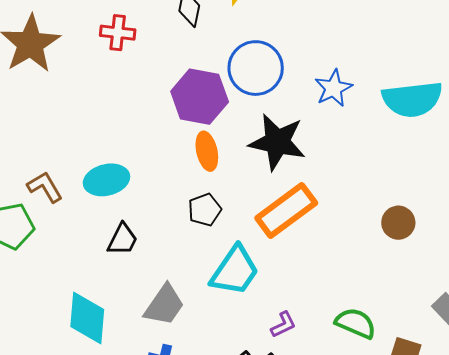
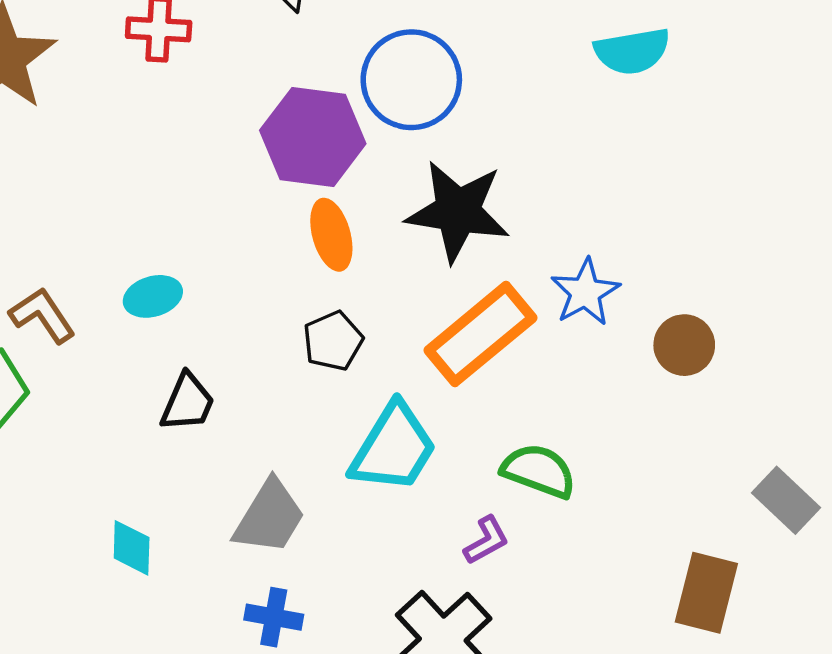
blue star: (333, 88) -> (585, 292), moved
cyan semicircle: (412, 99) -> (632, 51), moved, size x0.7
cyan ellipse: (106, 180) -> (153, 296), size x0.7
cyan diamond: (87, 318) -> (132, 548), size x0.6
green semicircle: (356, 323) -> (539, 471), moved

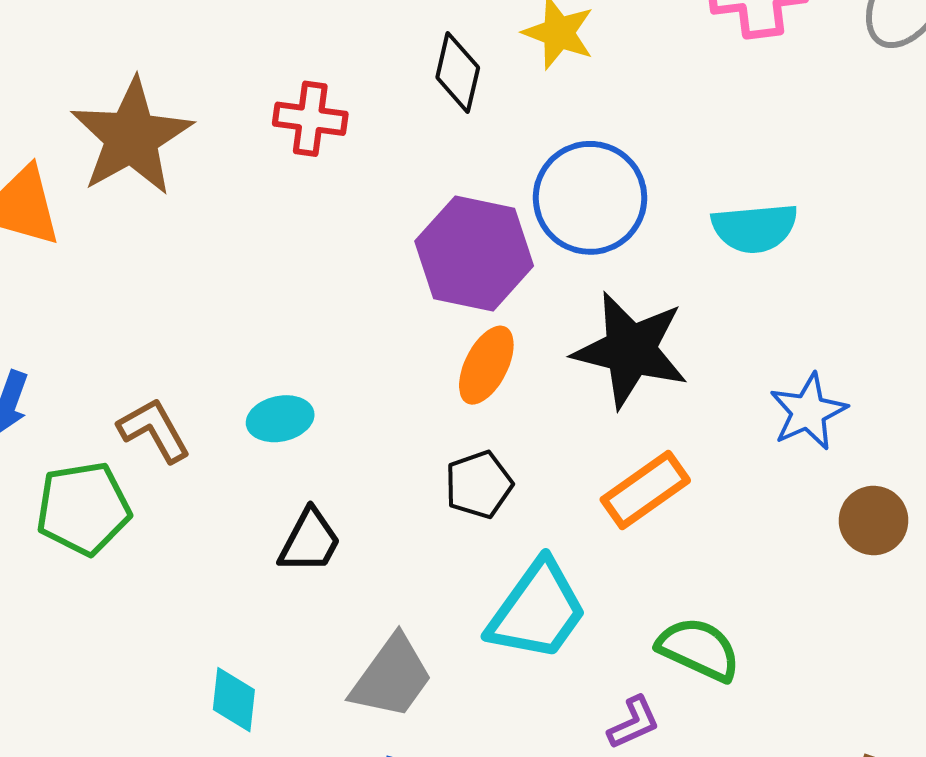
cyan semicircle: (632, 51) -> (755, 228), moved
orange ellipse: (331, 235) -> (486, 365), turned 38
blue star: (585, 292) -> (808, 412), moved
orange rectangle: (480, 334) -> (645, 490), size x0.7

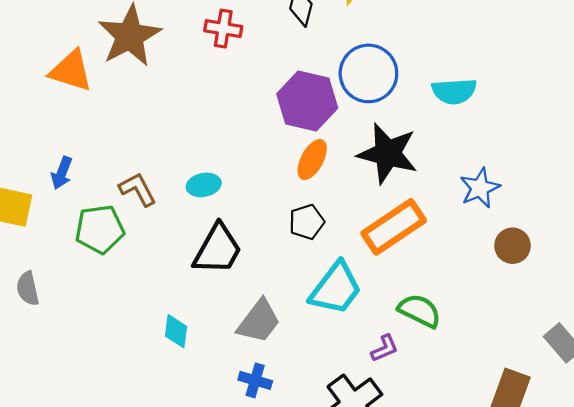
orange rectangle: (645, 490) -> (394, 227), size x1.4
black trapezoid: (310, 541) -> (218, 249), size x1.5

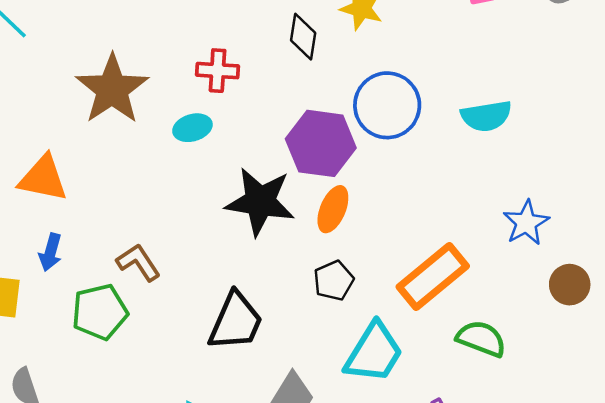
orange triangle: (71, 71) -> (43, 178), moved
black star: (388, 153) -> (260, 202), moved
cyan ellipse: (204, 185) -> (192, 128), moved
green semicircle: (420, 311) -> (481, 339), moved

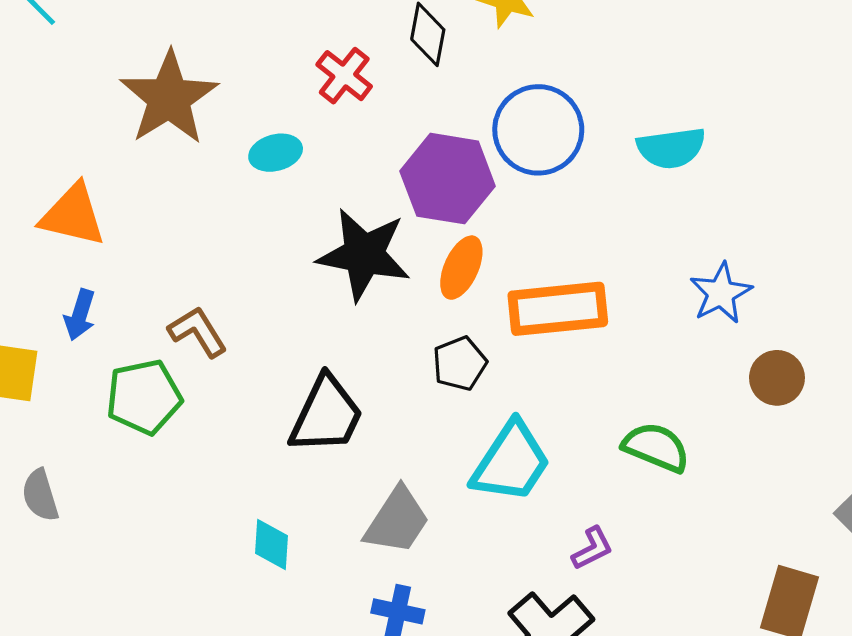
red cross: (218, 71) -> (344, 76), moved, turned 33
orange rectangle: (433, 276) -> (558, 309), moved, turned 32

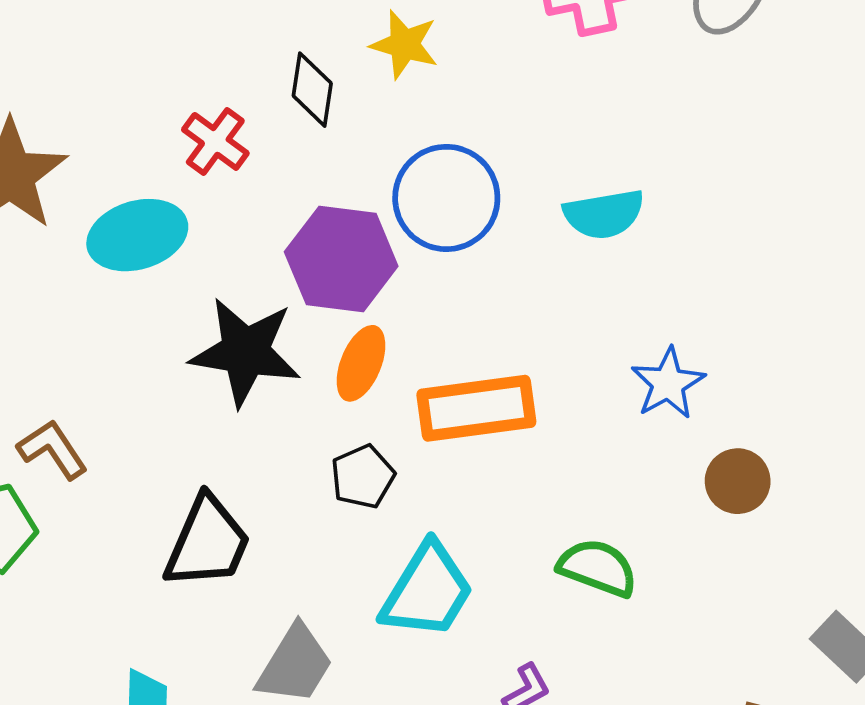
cyan ellipse: (276, 153) -> (137, 235), size x1.6

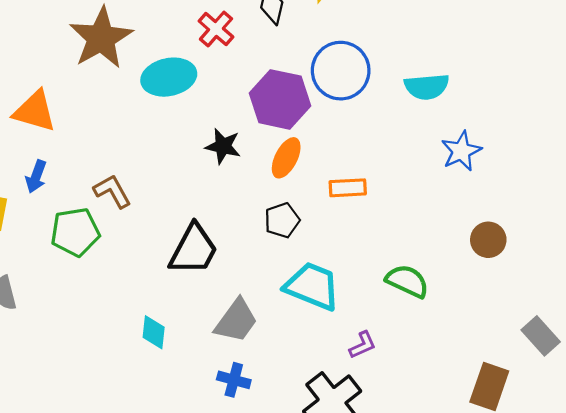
black star: (245, 352) -> (223, 146), size x0.6
blue star: (668, 383) -> (461, 151), moved
orange rectangle: (476, 408) -> (348, 188), size x0.6
cyan trapezoid: (427, 591) -> (312, 286), turned -104

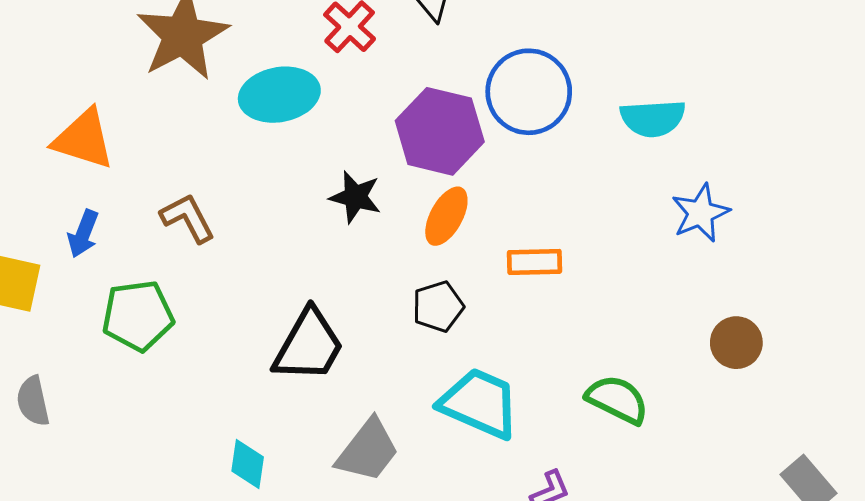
brown L-shape: (112, 191) -> (188, 218), moved

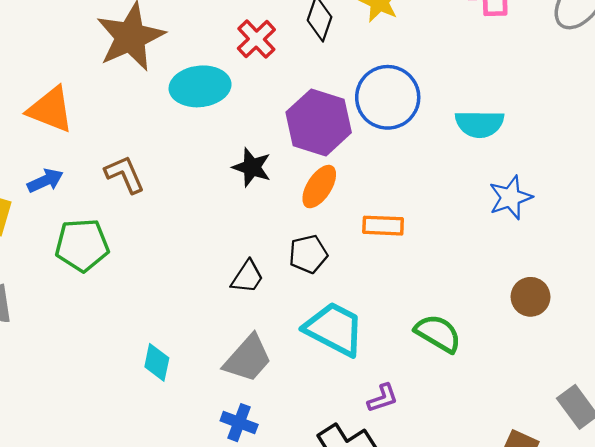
blue arrow: (83, 234) -> (45, 181), turned -140
black trapezoid: (309, 346) -> (247, 277), moved, size x0.6

